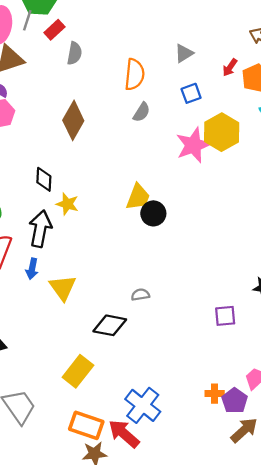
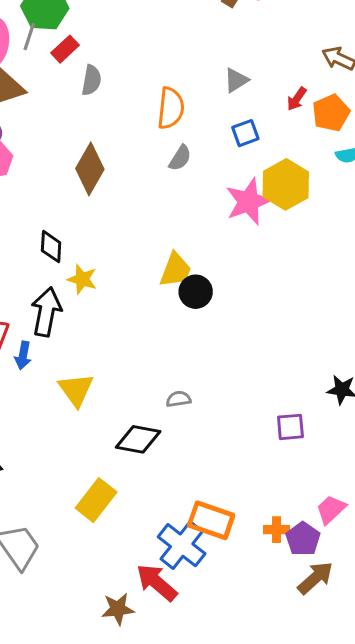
blue arrow: (32, 269) -> (23, 355), moved
orange rectangle: (86, 425) -> (211, 520), moved

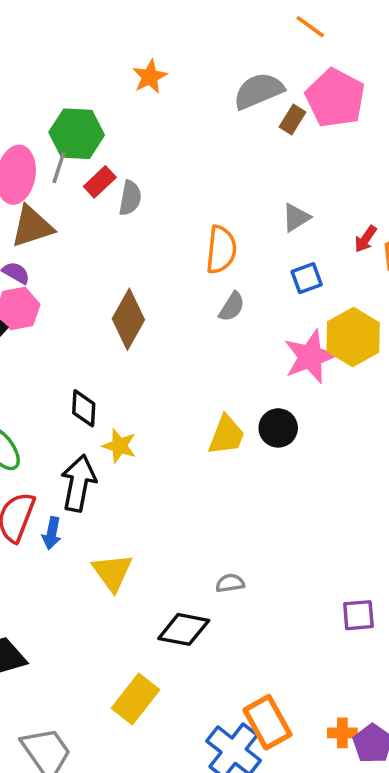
gray semicircle: (91, 80) -> (130, 198), moved
black circle: (196, 292) -> (278, 428), moved
orange rectangle: (211, 520) -> (267, 722), turned 42

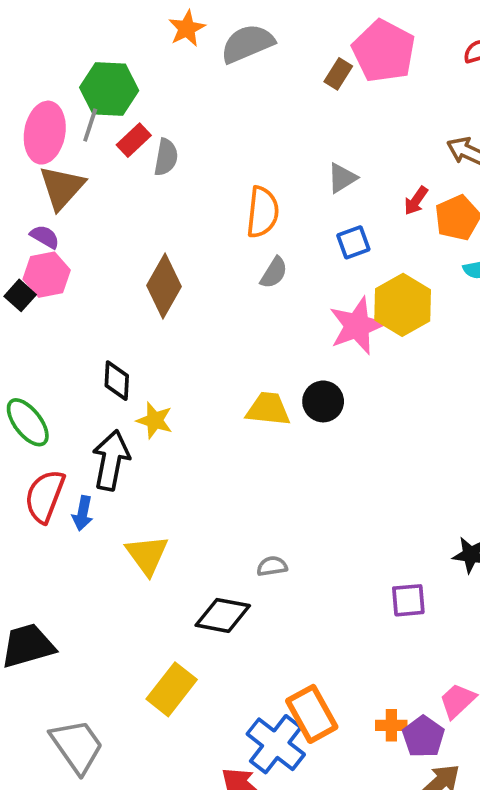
gray semicircle: (259, 91) -> (247, 44), moved
brown triangle: (32, 226) -> (62, 187), turned -30
yellow trapezoid: (226, 435) -> (268, 409), turned -105

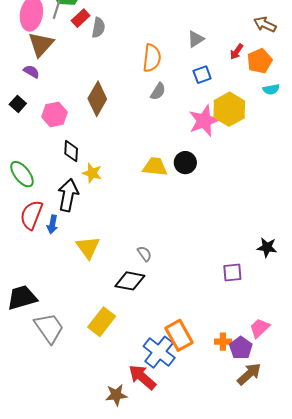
pink hexagon: (47, 275) -> (54, 114), moved
gray semicircle: (272, 566) -> (144, 254), moved, turned 63
gray trapezoid: (77, 746) -> (49, 328), moved

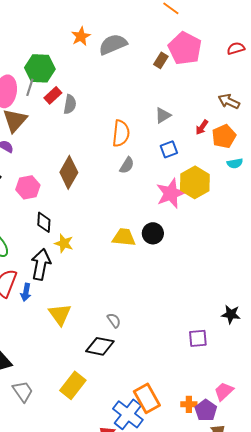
gray trapezoid: (49, 328) -> (23, 391), size x0.7

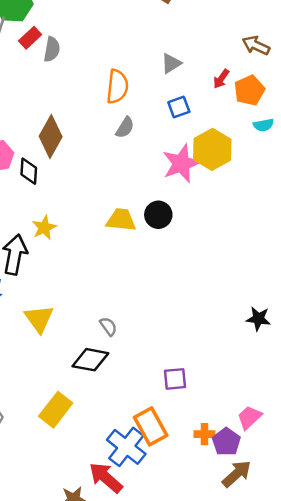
black diamond: (44, 222) -> (29, 171), moved
yellow star: (64, 243) -> (44, 228), turned 30
purple square: (198, 338) -> (175, 379), moved

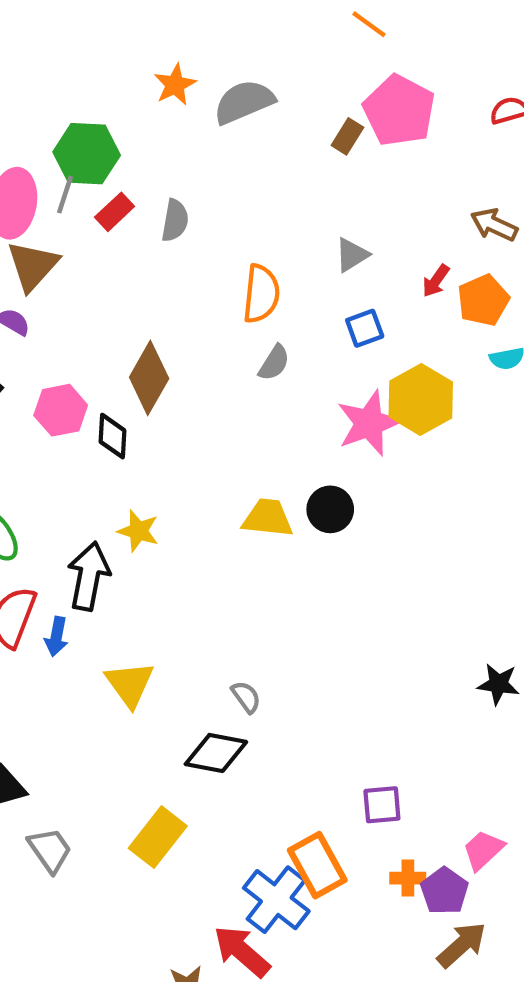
gray semicircle: (52, 49) -> (175, 220), moved
yellow star: (44, 228) -> (138, 531), turned -30
purple square: (175, 379) -> (382, 805), moved

